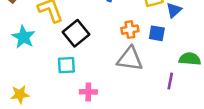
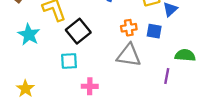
yellow star: (20, 94) -> (25, 89), turned -30

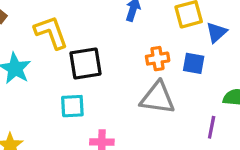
black square: (78, 31) -> (85, 63), turned 30

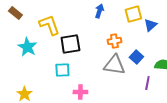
blue square: (194, 63) -> (136, 57), moved, turned 32

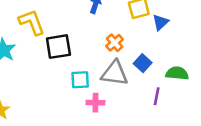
orange cross: (114, 41) -> (115, 43), turned -32
cyan square: (62, 70) -> (80, 80), moved
pink cross: (80, 92) -> (95, 103), moved

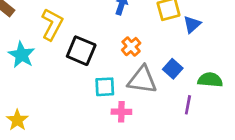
yellow L-shape: (32, 22) -> (52, 24), turned 48
orange cross: (115, 43) -> (131, 47), moved
black square: (58, 47) -> (81, 51), turned 32

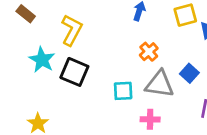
black square: (81, 51) -> (74, 72), moved
pink cross: (121, 112) -> (150, 119), moved

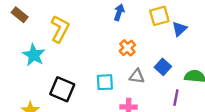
black square: (74, 72) -> (62, 89), moved
gray triangle: (160, 84) -> (137, 76), size x0.6

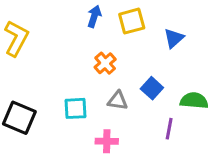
yellow square: (159, 16) -> (132, 21), moved

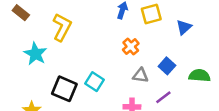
cyan square: (76, 108) -> (95, 82), moved, turned 36
purple line: (169, 129) -> (163, 97), moved, turned 42

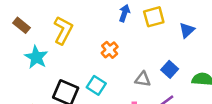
brown rectangle: (21, 13) -> (22, 25), moved
orange cross: (131, 47) -> (110, 50), moved

